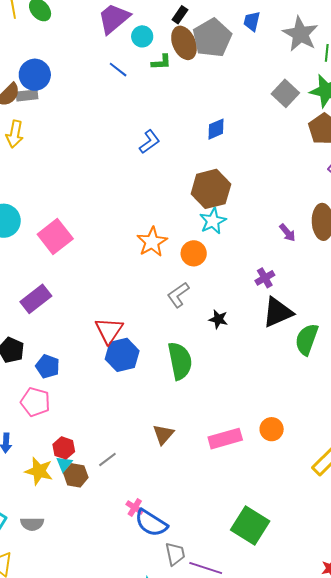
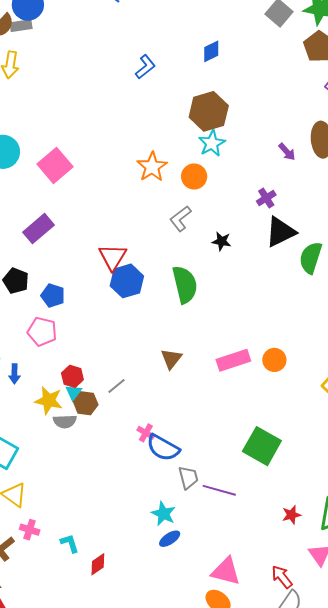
orange circle: (272, 429) -> (274, 360), moved
gray semicircle: (32, 524) -> (65, 421), moved

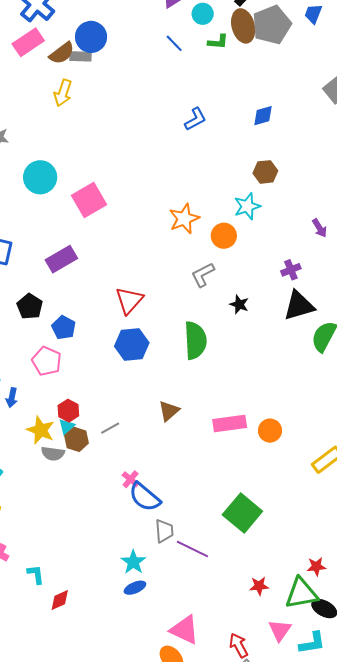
brown hexagon: (209, 111) -> (265, 172), moved, size x0.6
blue hexagon: (127, 281) -> (132, 345), moved

